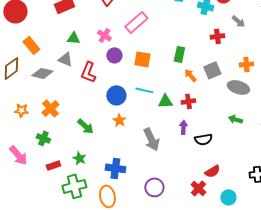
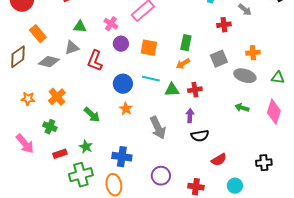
gray triangle: (65, 59) -> (72, 48), turned -42
orange arrow: (190, 75) -> (183, 64), moved, turned -80
black semicircle: (203, 139) -> (200, 136), moved
red cross: (198, 188) -> (196, 187), moved, turned -35

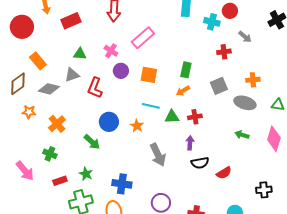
blue circle: (123, 84) -> (109, 122), moved
orange star: (28, 99) -> (29, 112), moved
orange star: (126, 109) -> (137, 126), moved
red semicircle: (219, 160) -> (224, 173), moved

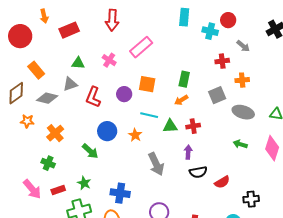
purple circle: (121, 71) -> (124, 94), moved
orange cross: (253, 80) -> (242, 80), moved
pink arrow: (25, 171) -> (32, 189), moved
black cross: (264, 190) -> (251, 199), moved

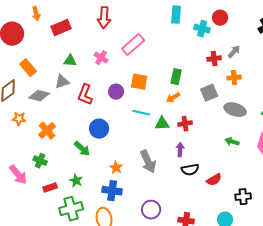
gray arrow: (243, 46) -> (234, 52), moved, turned -88
orange star: (135, 135) -> (116, 168), moved
pink arrow: (32, 189) -> (18, 175), moved

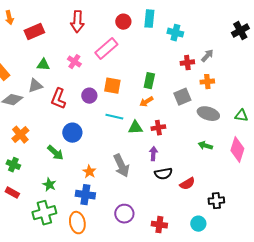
red circle: (220, 18) -> (123, 22), moved
red rectangle: (50, 188) -> (12, 193), moved, turned 48

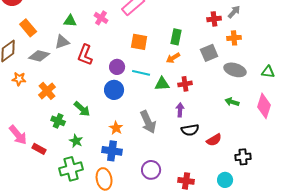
purple circle: (89, 96) -> (117, 67), moved
blue circle: (72, 133) -> (114, 90), moved
green cross: (13, 165) -> (58, 121), moved

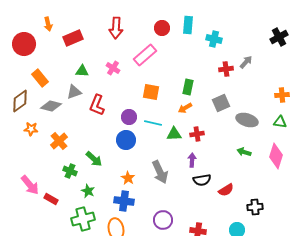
orange cross: (234, 38) -> (282, 95), moved

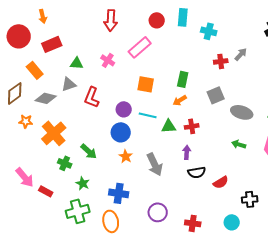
red rectangle: (73, 38) -> (52, 44), moved
orange cross: (59, 141) -> (54, 133), size x1.4
orange star: (128, 178) -> (126, 156), moved

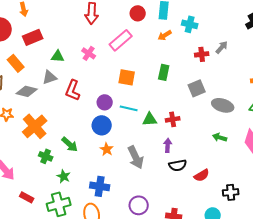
orange arrow: (180, 100) -> (165, 35), moved
red rectangle: (46, 191) -> (27, 197), moved

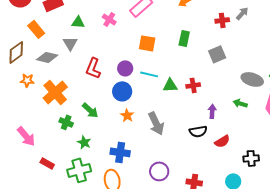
gray triangle: (50, 77) -> (70, 43), turned -42
red L-shape: (73, 90) -> (93, 68), moved
gray ellipse: (223, 105) -> (252, 79), moved
purple arrow: (168, 145) -> (212, 111), moved

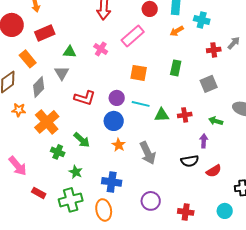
gray diamond: (47, 57) -> (39, 87), turned -60
red L-shape: (93, 68) -> (85, 98), turned -95
green arrow: (240, 103) -> (216, 121), moved

